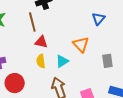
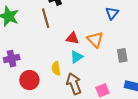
red triangle: (41, 42) -> (72, 38), moved
yellow semicircle: (41, 61) -> (56, 68), moved

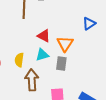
gray rectangle: (122, 55) -> (61, 64), moved

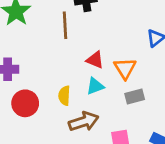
gray rectangle: (61, 64) -> (135, 96), moved, turned 72
brown arrow: (32, 80) -> (84, 121), turned 80

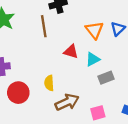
orange triangle: (125, 68) -> (94, 30), moved
cyan triangle: (95, 86) -> (93, 59), moved

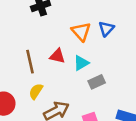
brown line: (44, 26) -> (30, 62), moved
yellow semicircle: (49, 83) -> (36, 91), turned 40

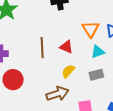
cyan triangle: (81, 63) -> (98, 52), moved
yellow semicircle: (36, 91) -> (68, 71), moved

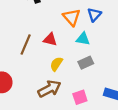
brown line: (42, 48) -> (26, 45), turned 36
cyan triangle: (98, 52) -> (83, 39), turned 40

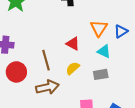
brown line: (26, 45) -> (46, 60), moved, turned -54
brown arrow: (49, 89) -> (47, 87), moved

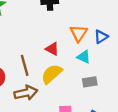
yellow semicircle: (73, 68) -> (52, 74), size x1.5
gray rectangle: (101, 74) -> (90, 82), moved

